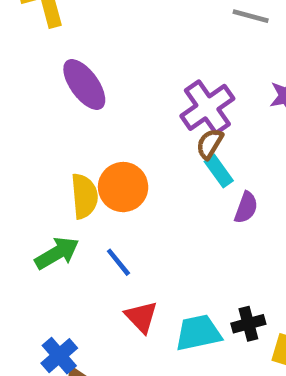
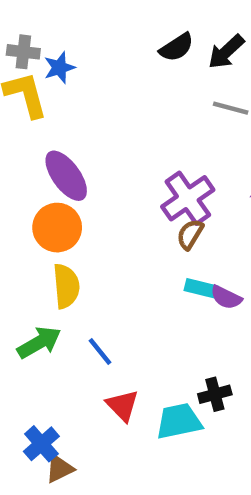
cyan rectangle: (219, 171) -> (201, 288), moved, turned -40
orange circle: (123, 187) -> (57, 228), moved
purple semicircle: (246, 208) -> (226, 297), turned 96
black cross: (248, 324) -> (215, 394), moved

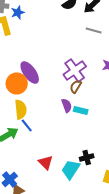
purple ellipse: (66, 176) -> (30, 72), moved
purple semicircle: (226, 297) -> (67, 106), moved, turned -136
blue line: (100, 351) -> (27, 126), moved
cyan trapezoid: (179, 421) -> (71, 170), turned -45

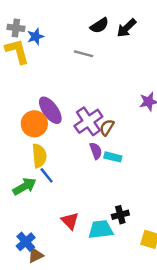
gray line: (94, 30) -> (83, 54), moved
purple cross: (75, 70) -> (88, 121), moved
cyan trapezoid: (71, 170) -> (101, 229), turned 50

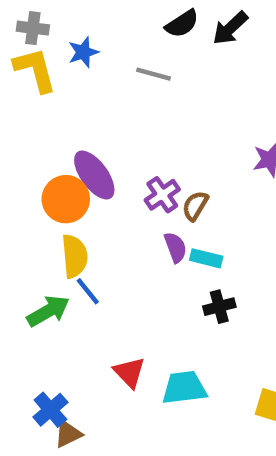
blue star: (36, 37) -> (83, 52), moved
purple cross: (88, 121) -> (162, 195), size x0.7
black cross: (120, 215) -> (219, 307), moved

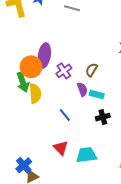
purple ellipse: (94, 175) -> (44, 55), turned 45
purple cross: (162, 195) -> (64, 71), moved
blue line: (88, 291) -> (65, 115), moved
green arrow: (48, 311) -> (23, 82), moved, turned 102

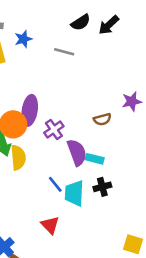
brown semicircle: (92, 70) -> (102, 119), moved, turned -136
purple semicircle: (82, 89) -> (77, 152), size x1.5
cyan trapezoid: (86, 155) -> (74, 193), moved, turned -80

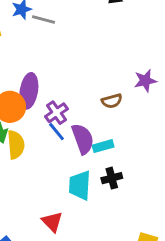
gray line: (64, 52) -> (43, 20), moved
cyan rectangle: (95, 159) -> (103, 146), turned -30
blue line: (55, 184) -> (57, 132), moved

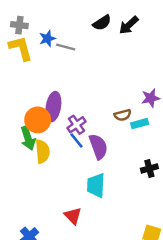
cyan rectangle: (103, 146) -> (140, 124), moved
black cross: (112, 178) -> (149, 168), moved

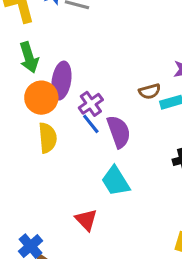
green arrow: (28, 138) -> (29, 57), moved
cyan trapezoid: (96, 185) -> (116, 181), turned -35

